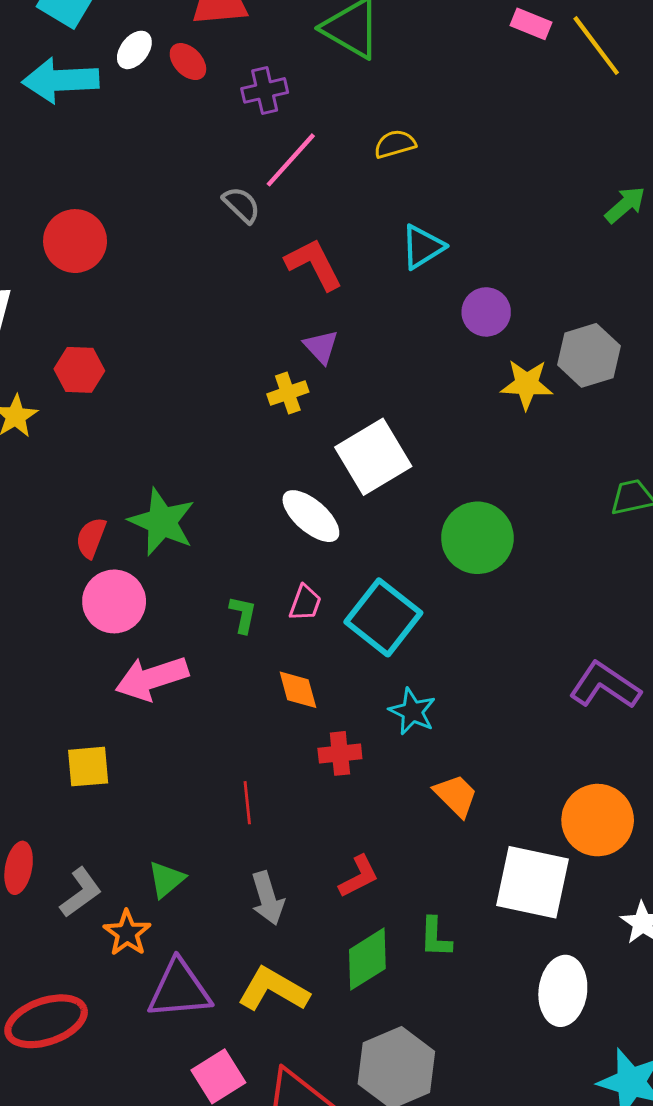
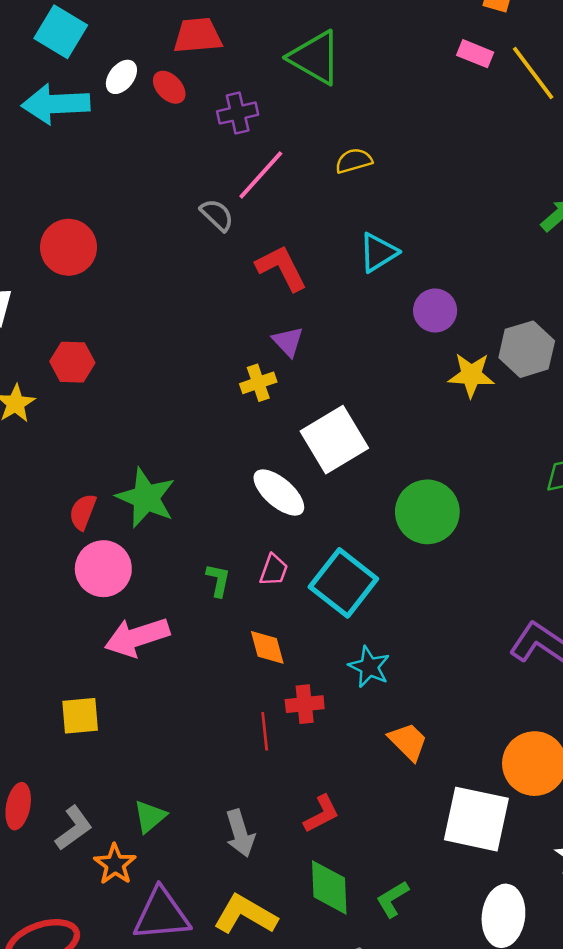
red line: (247, 803) -> (265, 731), moved
green L-shape: (435, 937) -> (392, 899), moved, turned 57
green diamond: (367, 959) -> (329, 887), turned -60

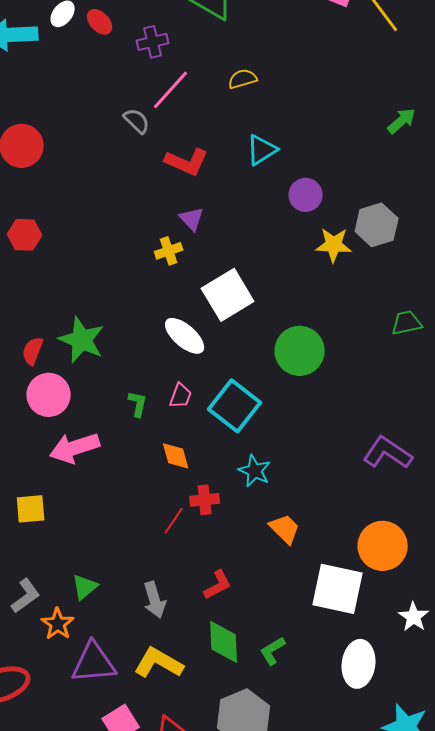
red L-shape: (281, 268) -> (187, 162), turned 141
red line: (265, 731) -> (174, 521), turned 40

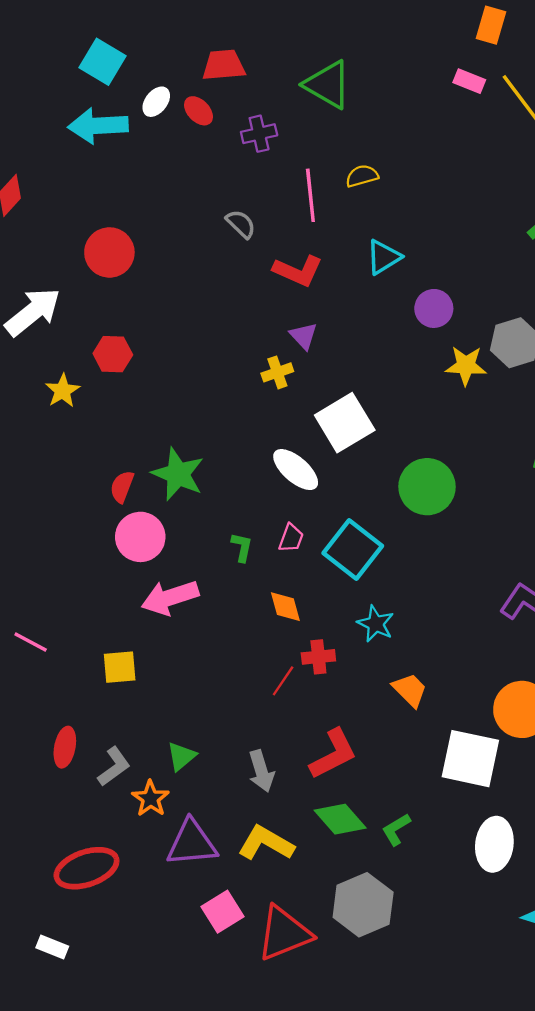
pink line: (171, 90) -> (310, 195), moved, turned -48
red L-shape: (218, 585) -> (333, 754), size x1.5
green diamond: (224, 642) -> (340, 819), turned -39

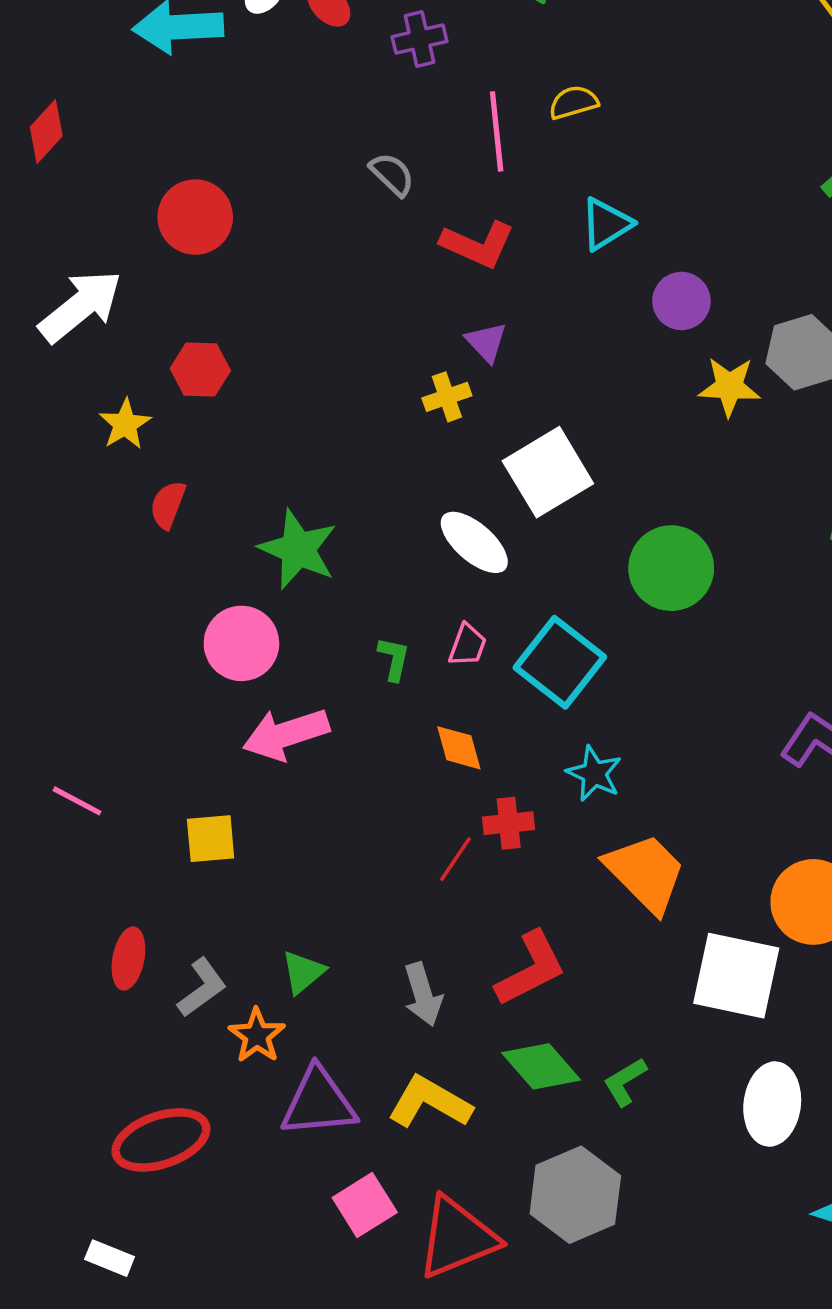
red semicircle: (122, 487) -> (168, 505), moved
orange trapezoid: (410, 690) -> (646, 873), size x1.6

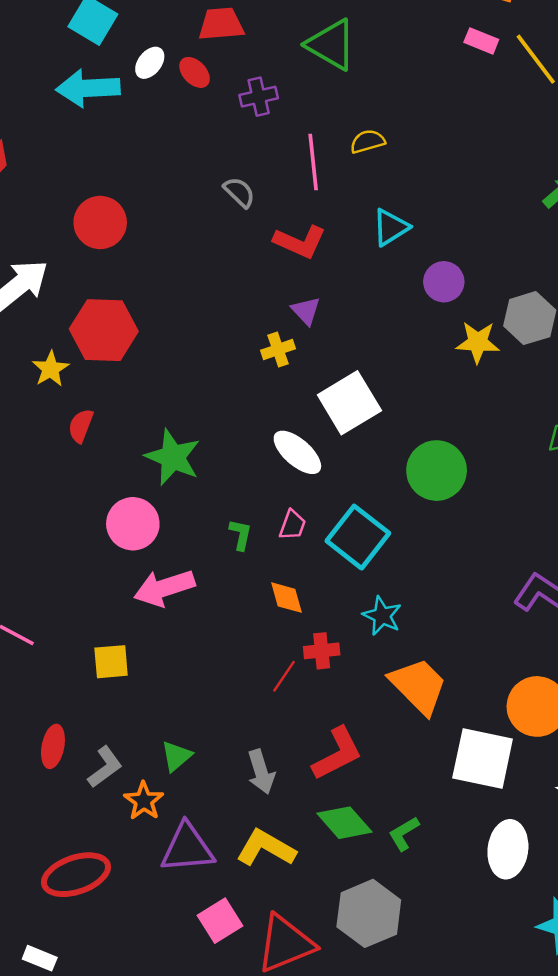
red hexagon: (200, 369) -> (104, 330), size x1.6

